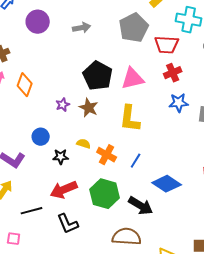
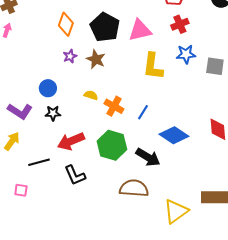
orange diamond: (25, 85) -> (66, 24), moved
yellow L-shape: (130, 119) -> (153, 66), moved
black star: (61, 157) -> (53, 113), moved

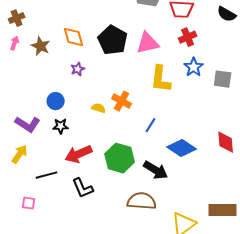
orange diamond: (66, 24) -> (74, 37), turned -35
blue star: (186, 54) -> (194, 67), turned -30
brown star: (96, 59) -> (41, 46), moved
orange cross: (114, 106) -> (122, 101), moved

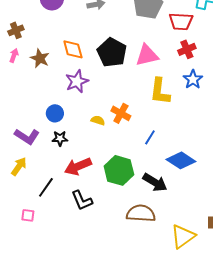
purple star: (78, 69) -> (77, 81), size x1.6
black line: (47, 175) -> (46, 187), turned -40

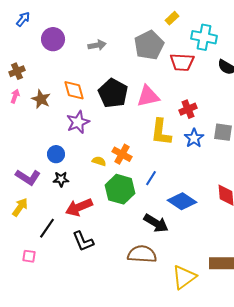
red cross: (187, 49) -> (188, 109), moved
blue star: (193, 79) -> (194, 138), moved
green hexagon: (119, 170) -> (120, 189), moved

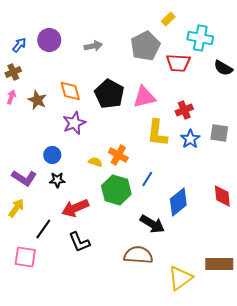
blue arrow: (23, 19) -> (19, 45), moved
blue diamond: (182, 201) -> (178, 202), turned -72
pink square: (29, 256) -> (25, 257), size x1.6

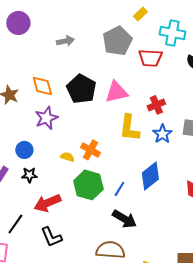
purple circle: (49, 40) -> (18, 23), moved
blue line: (147, 179) -> (119, 189), moved
blue diamond: (178, 202) -> (150, 176), moved

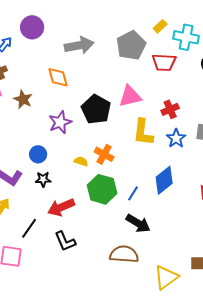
yellow rectangle: (140, 14) -> (160, 26), moved
gray arrow: (65, 41) -> (79, 45), size x1.6
orange diamond: (42, 86) -> (58, 77), moved
black pentagon: (81, 89) -> (96, 109), moved

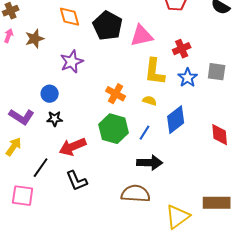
brown star: (23, 99) -> (35, 39), turned 30
black pentagon: (96, 109) -> (108, 26), moved
yellow semicircle: (81, 161) -> (150, 101), moved
black arrow: (138, 223) -> (150, 163), turned -30

